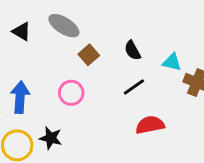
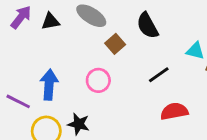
black triangle: (22, 31) -> (50, 21), turned -42
black semicircle: (133, 50) -> (147, 26), moved, size x1.4

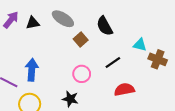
pink circle: (98, 80) -> (82, 74), moved
black star: (79, 124) -> (70, 99), moved

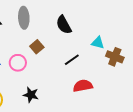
gray ellipse: (63, 19) -> (24, 18), turned 55
brown square: (81, 40) -> (37, 47), moved
pink circle: (82, 74) -> (18, 63), moved

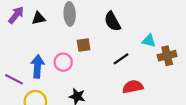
brown square: (37, 47) -> (84, 45), turned 32
brown cross: (115, 57) -> (167, 56), turned -36

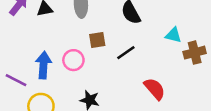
black line: (121, 59) -> (126, 53), moved
red semicircle: (133, 87) -> (155, 89), turned 60

